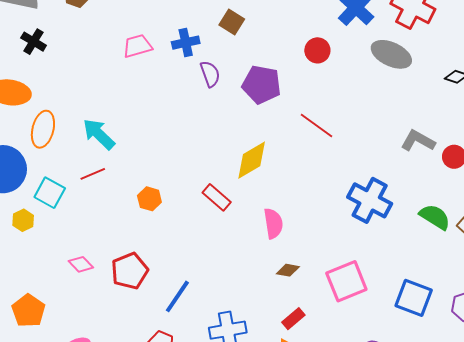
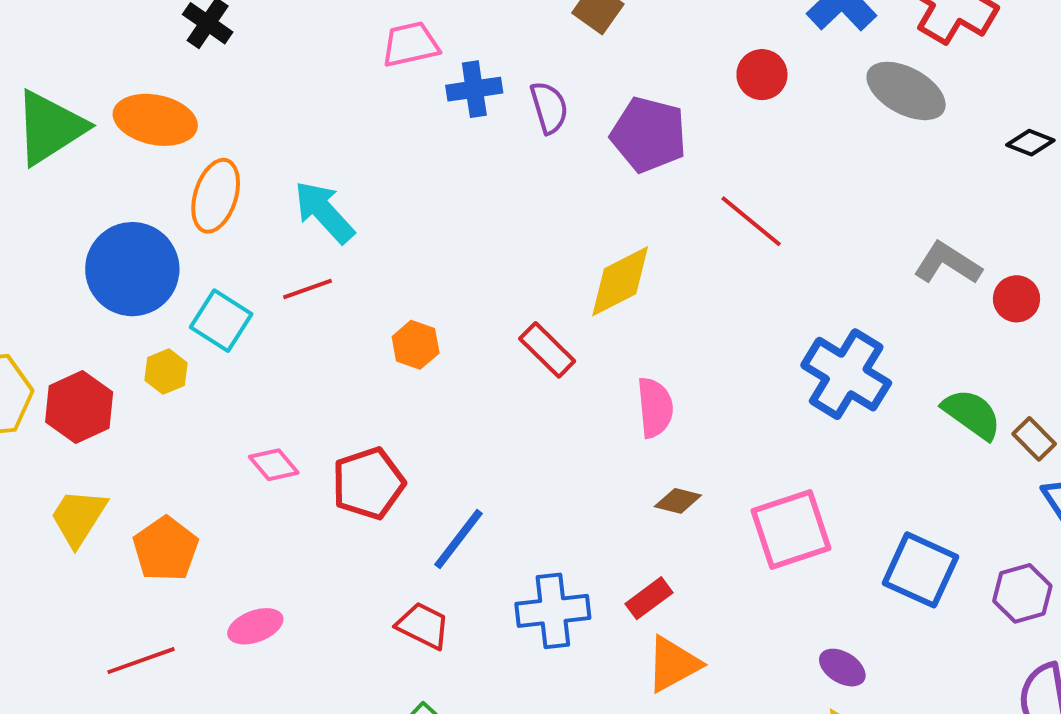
blue cross: (186, 43) -> (474, 89), moved
red rectangle: (293, 319) -> (649, 598), moved

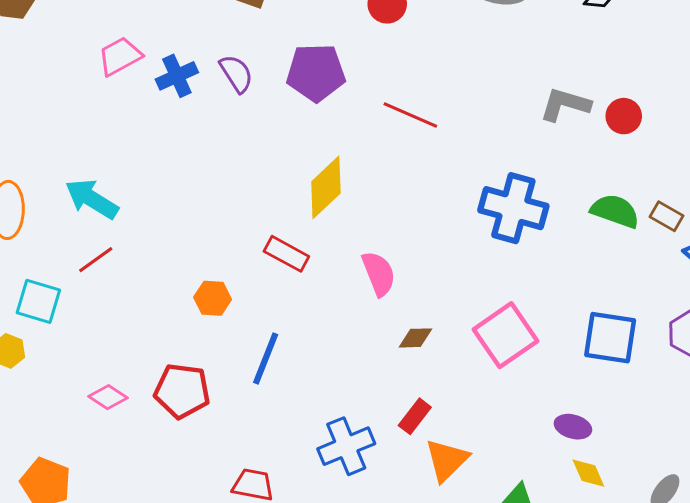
orange hexagon: (416, 345) -> (213, 298), moved
red pentagon: (368, 483) -> (182, 391), turned -30
blue line: (459, 539) -> (266, 358), moved

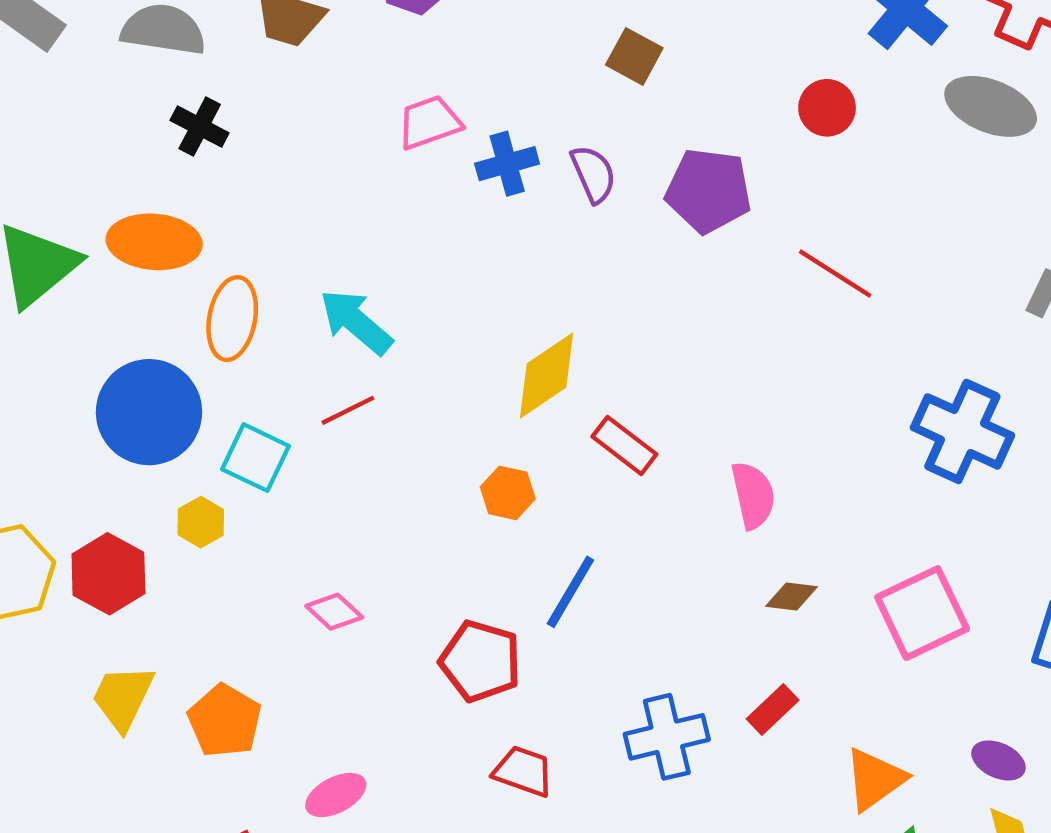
yellow diamond: (326, 187) -> (546, 375), moved
red pentagon: (182, 391) -> (480, 661), moved
orange triangle: (447, 460) -> (875, 779), moved

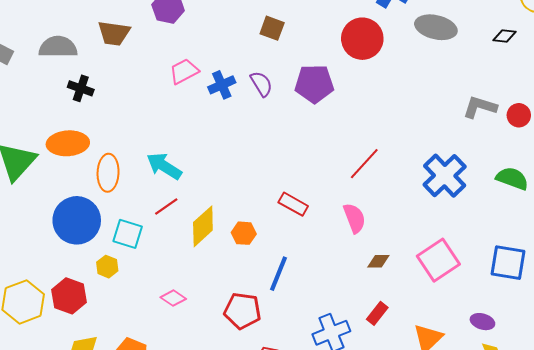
red circle: (827, 108) -> (362, 39), size x1.6
red line: (835, 273) -> (364, 164), moved, turned -72
yellow diamond: (546, 375) -> (203, 226), moved
blue cross: (962, 431) -> (445, 176), turned 30

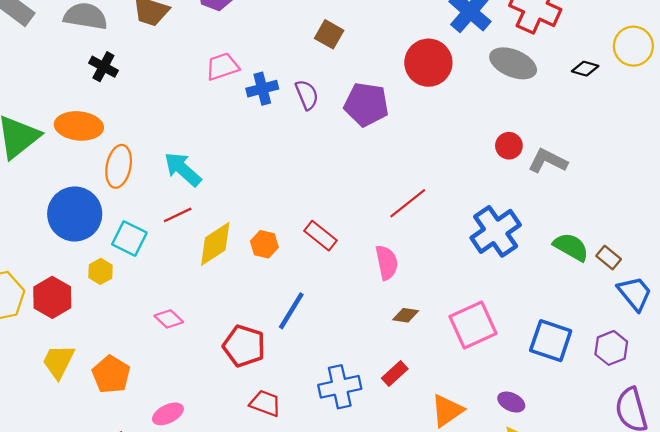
black diamond: (504, 36) -> (585, 69), moved
red circle: (519, 115) -> (509, 146), moved
orange hexagon: (244, 233) -> (264, 244), moved

